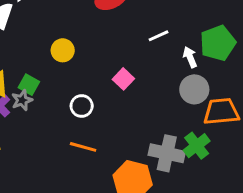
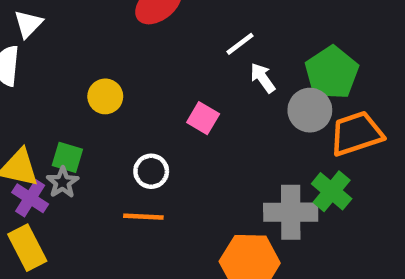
green pentagon: (218, 43) -> (332, 73), moved
white arrow: (190, 57) -> (263, 78), moved
orange line: (83, 147) -> (143, 217), moved

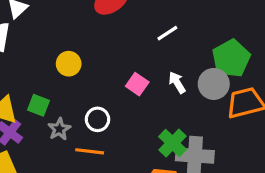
white arrow: (263, 78) -> (177, 82), moved
gray star: (63, 182) -> (59, 129), moved
green cross: (332, 191) -> (172, 143), moved

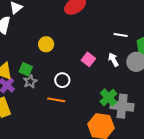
white line: (167, 33) -> (121, 35), moved, turned 40
gray star: (59, 129) -> (30, 81), moved

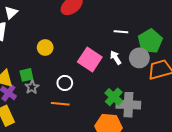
pink square: (88, 59) -> (90, 59), size x1.6
green square: (26, 69) -> (26, 75), turned -32

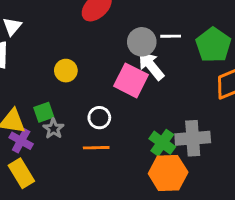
white arrow: (116, 58) -> (151, 66), moved, size x1.5
gray circle: (139, 58) -> (142, 42), moved
green cross: (114, 97) -> (162, 143), moved

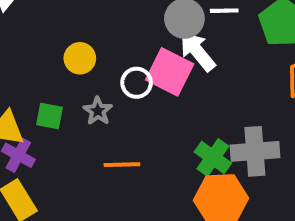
green square: (44, 112) -> (49, 116), turned 30
white circle: (99, 118) -> (137, 83), moved
gray star: (53, 129) -> (98, 111), moved

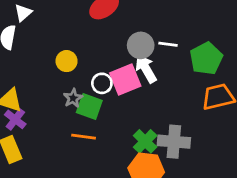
pink square: (170, 72) -> (125, 79), turned 32
green square: (49, 116) -> (89, 106), moved, size x1.4

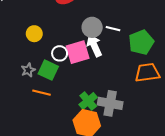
gray star: (73, 98) -> (28, 70), moved

